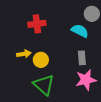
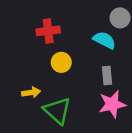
yellow arrow: (24, 54) -> (31, 92), moved
yellow circle: (41, 60) -> (61, 62), moved

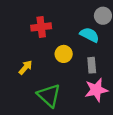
yellow circle: (61, 62) -> (64, 54), moved
yellow arrow: (31, 92) -> (25, 67), moved, turned -40

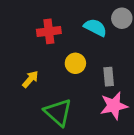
cyan semicircle: (89, 35) -> (95, 27), moved

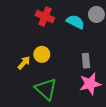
red cross: (49, 31) -> (45, 17), moved, turned 30
yellow circle: (75, 63) -> (42, 54), moved

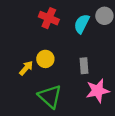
cyan semicircle: (75, 22) -> (82, 24), turned -90
gray rectangle: (86, 61) -> (84, 66), moved

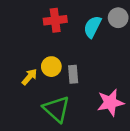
red cross: (49, 18) -> (55, 20), turned -30
gray rectangle: (84, 66) -> (73, 74), moved

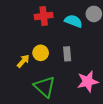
cyan semicircle: (92, 27) -> (73, 21), turned 84
gray rectangle: (73, 74) -> (67, 54), moved

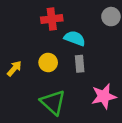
cyan semicircle: (73, 21) -> (75, 38), moved
yellow arrow: (23, 61) -> (14, 69), moved

